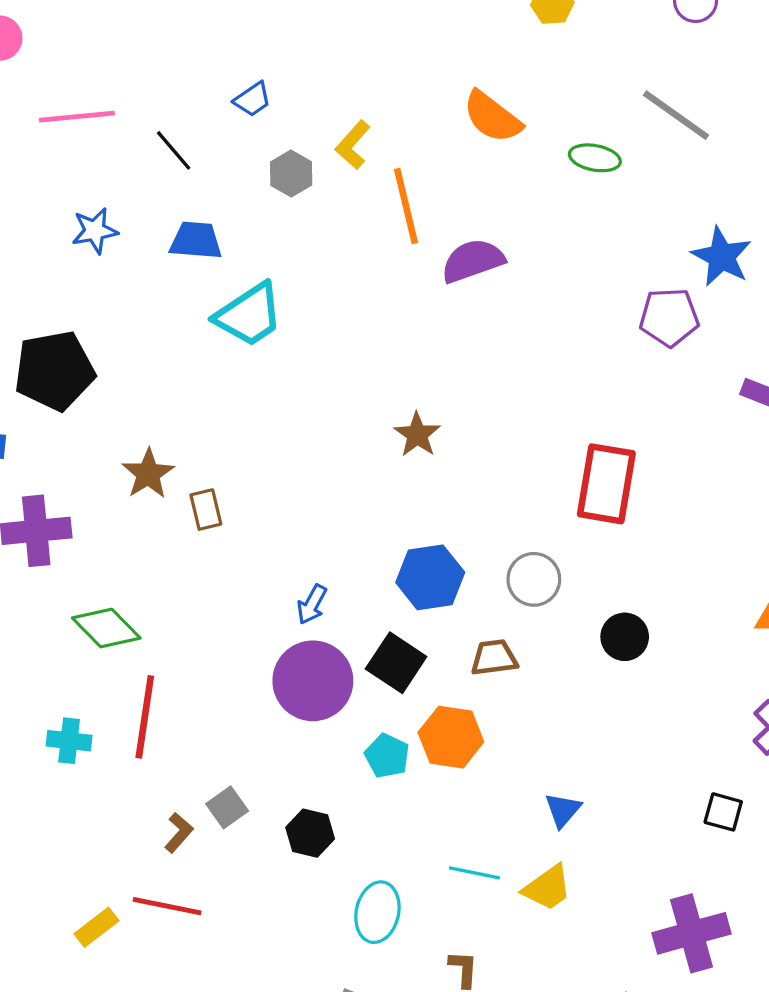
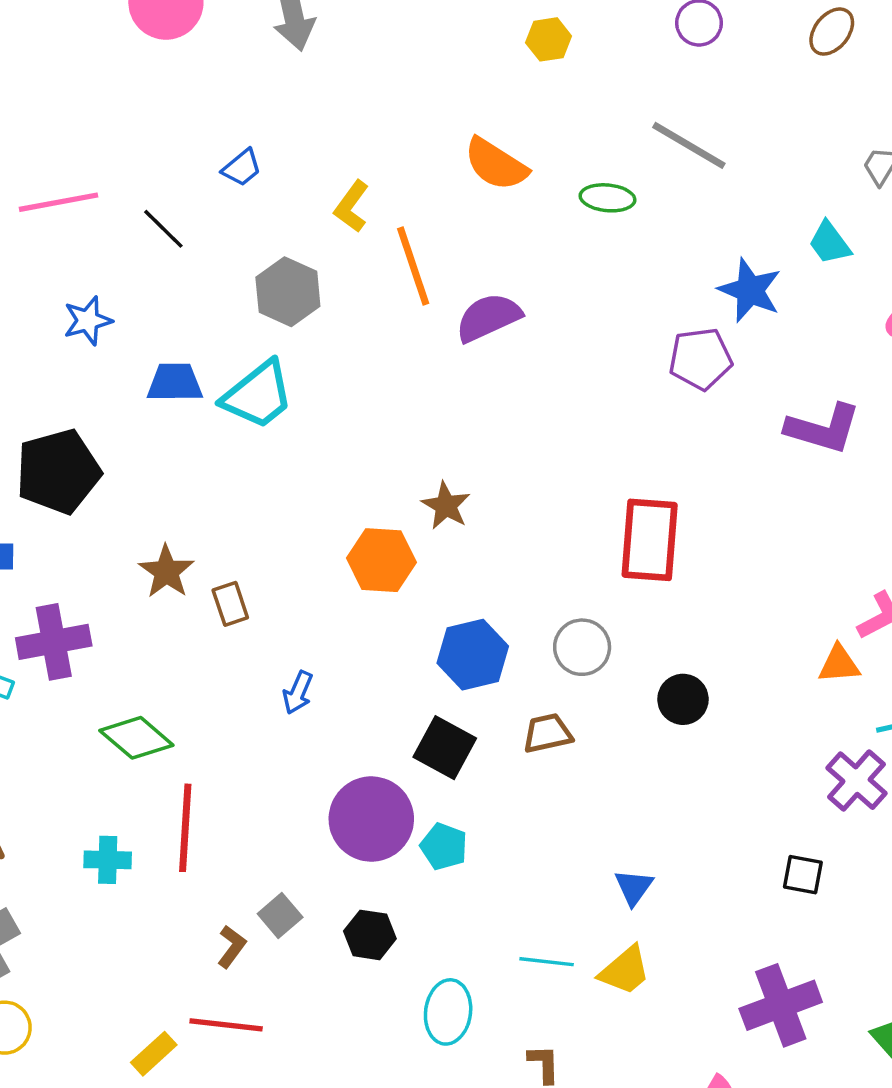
gray hexagon: (291, 174) -> (288, 292), moved, size x1.4
blue trapezoid: (196, 241) -> (175, 383), moved
blue arrow: (312, 604) -> (298, 693), moved
purple circle: (313, 681) -> (371, 819), moved
orange hexagon: (451, 737) -> (381, 560), moved

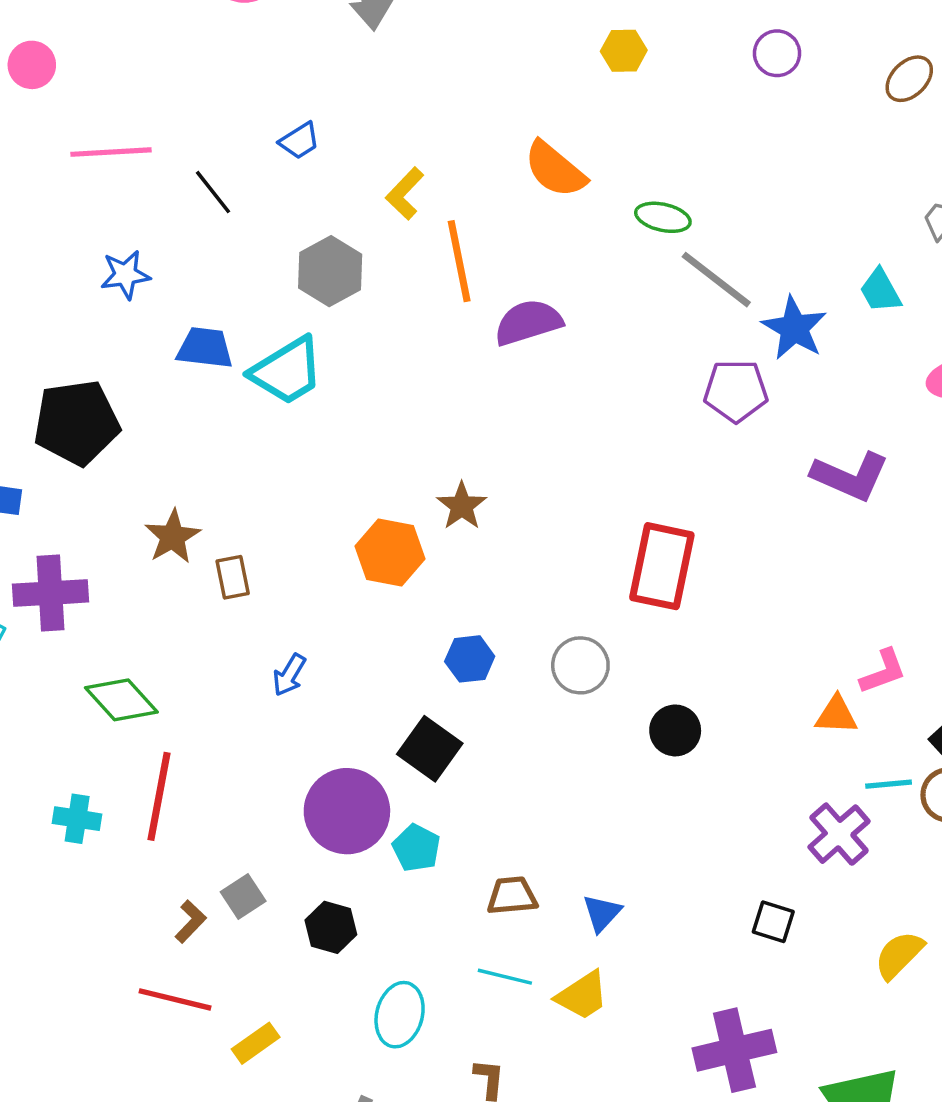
gray line: (689, 145) -> (716, 280), moved
blue hexagon: (473, 655) -> (470, 659), size x0.7
brown trapezoid: (547, 733) -> (512, 896), moved
yellow rectangle: (154, 1054) -> (256, 1043), moved

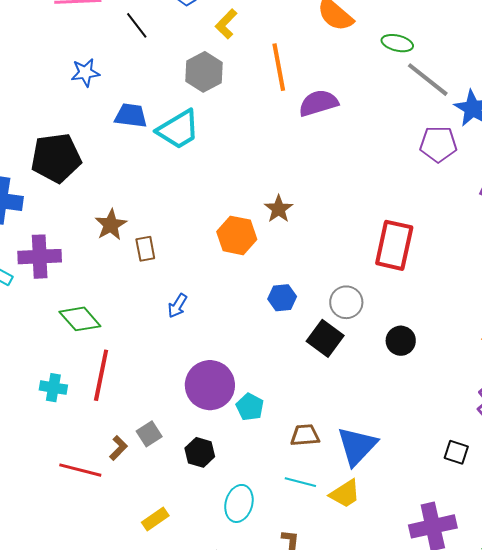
yellow L-shape: (405, 194) -> (226, 24), moved
black square: (430, 749) -> (325, 338), moved
blue triangle: (602, 913) -> (357, 446), size x1.8
red line: (175, 999) -> (80, 470), moved

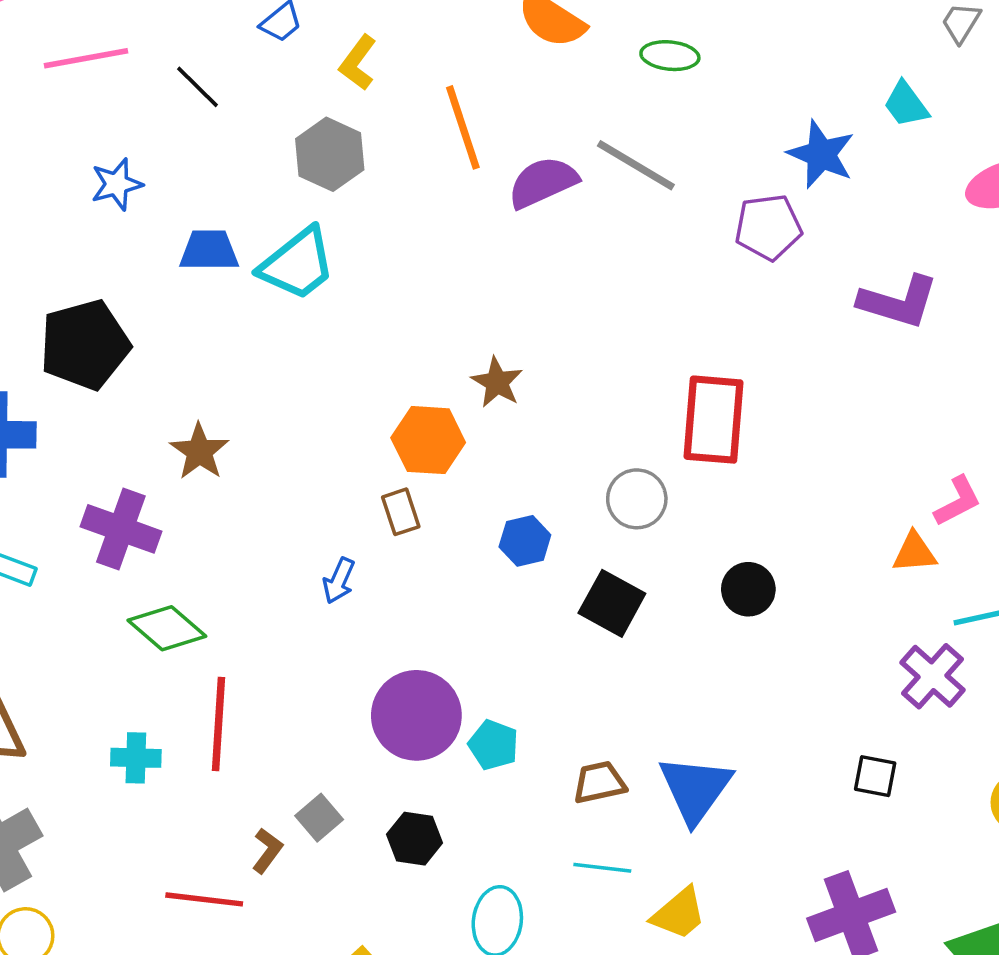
gray line: (428, 80) -> (636, 165), moved
brown rectangle: (145, 249) -> (401, 512), moved
purple cross: (40, 257) -> (121, 529), moved, turned 30
gray circle: (346, 302) -> (637, 499), moved
yellow trapezoid: (345, 494) -> (679, 914), moved

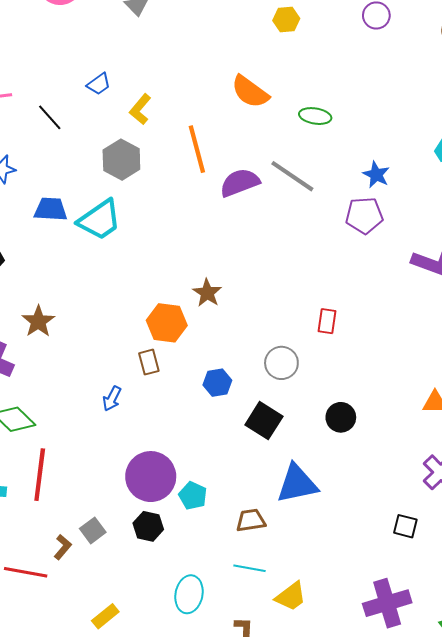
blue star: (821, 154) -> (376, 175), moved, size x0.7
red rectangle: (714, 420) -> (327, 321), size x0.5
blue triangle: (695, 789) -> (297, 484), moved, turned 39
black hexagon: (415, 839) -> (148, 526), moved

